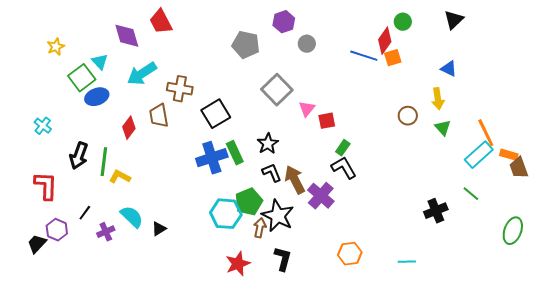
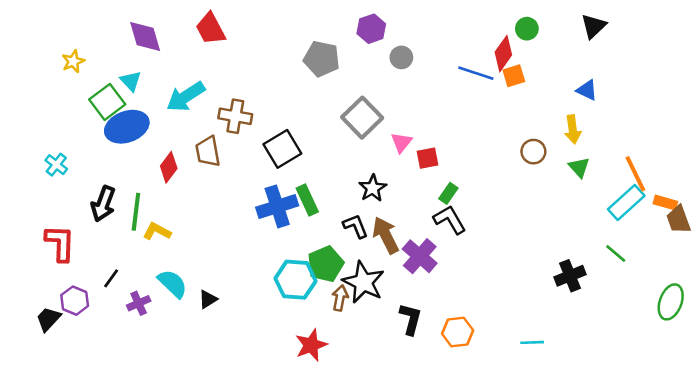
purple diamond: (127, 36) -> (145, 37), moved
blue ellipse: (97, 97) -> (127, 127), size x1.4
black star: (268, 144) -> (373, 188), moved
black L-shape: (283, 259) -> (411, 319), moved

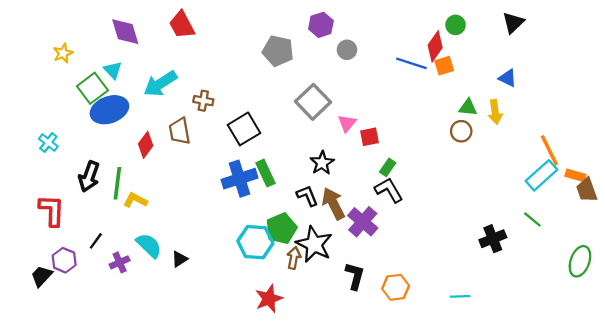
brown cross: (235, 116) -> (203, 101), size x0.7
green triangle: (579, 167) -> (468, 107), moved, turned -42

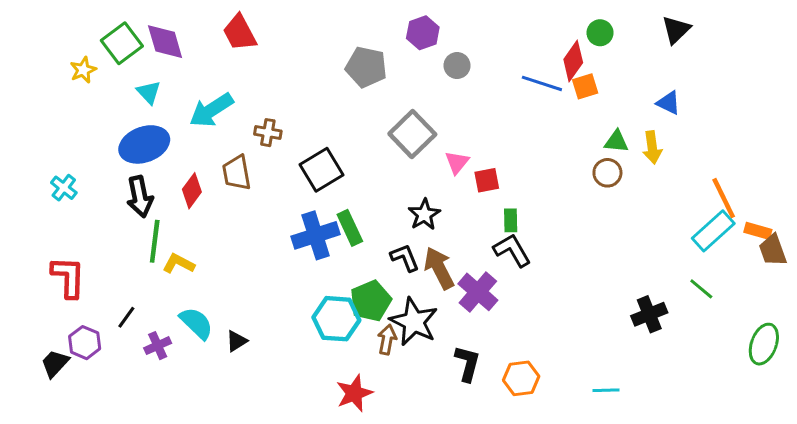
green square: (92, 88) -> (122, 43), moved
green rectangle: (388, 167) -> (511, 220), turned -36
black arrow: (89, 176) -> (140, 197), moved, turned -32

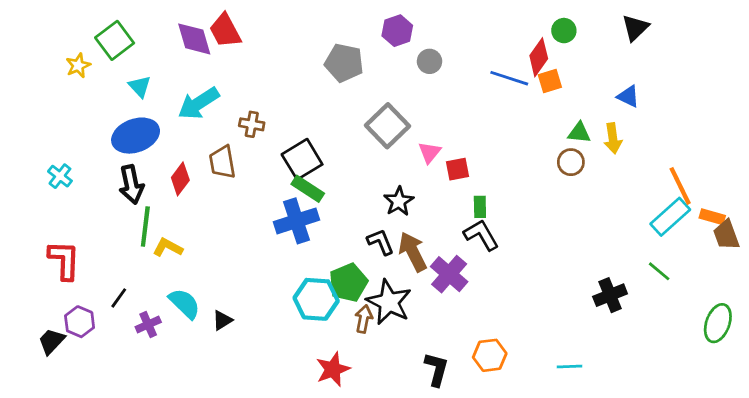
purple diamond: (165, 42) -> (194, 39), moved
green rectangle: (350, 228) -> (308, 189), moved, turned -32
black L-shape: (467, 363) -> (436, 369), moved

